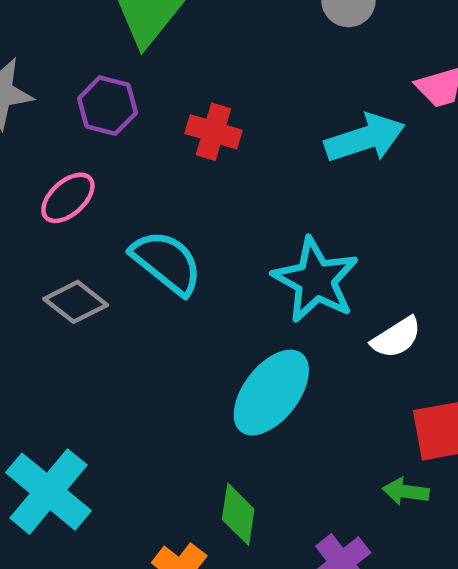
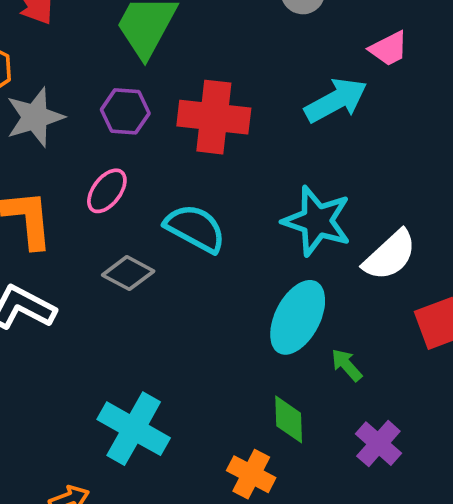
red cross: (213, 132) -> (214, 117), size x1.6
white semicircle: (396, 338) -> (390, 255), size x1.4
green arrow: (406, 491) -> (347, 365), moved, turned 51

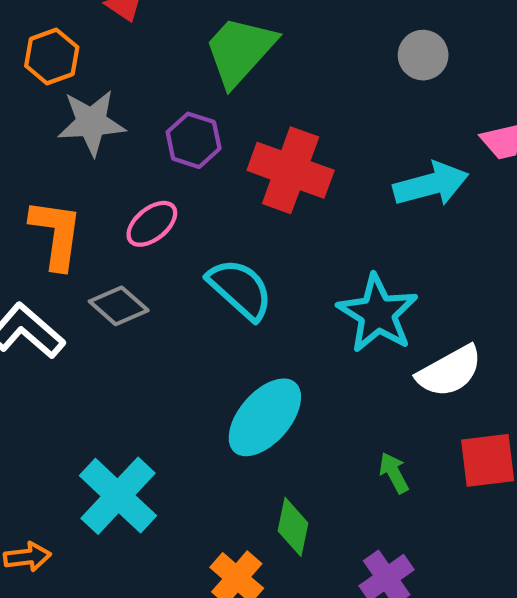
gray diamond: (128, 273) -> (119, 306), moved
cyan ellipse: (298, 317) -> (265, 417), moved
green arrow: (347, 365) -> (394, 473), moved

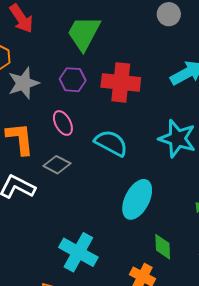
pink ellipse: (152, 224) -> (63, 123), turned -65

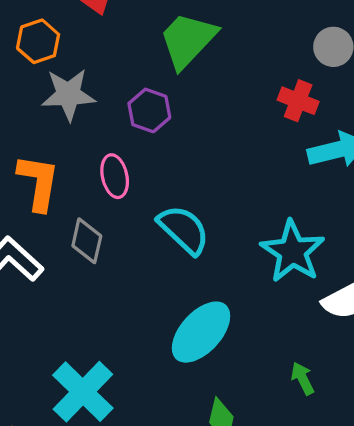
red cross: (121, 82) -> (298, 101), moved, size x0.6
gray diamond: (57, 165) -> (87, 241), turned 60

